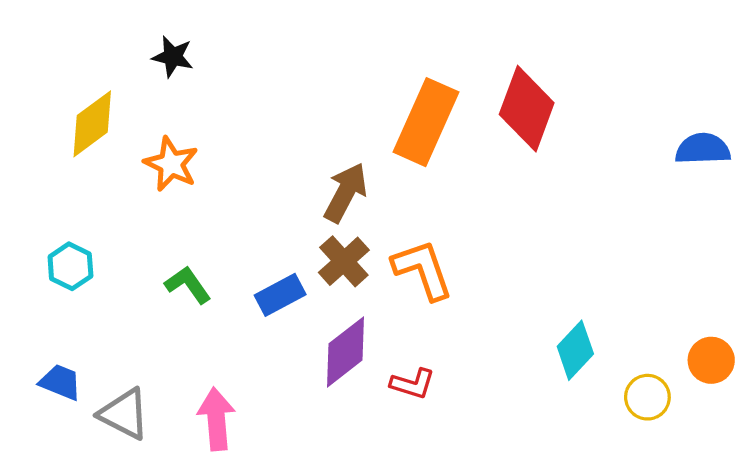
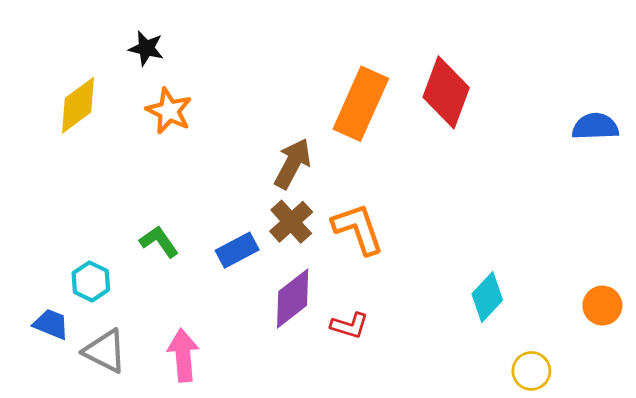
orange star: (171, 164) -> (169, 111), moved
cyan hexagon: (70, 266) -> (91, 281), moved
yellow circle: (647, 397) -> (531, 371), moved

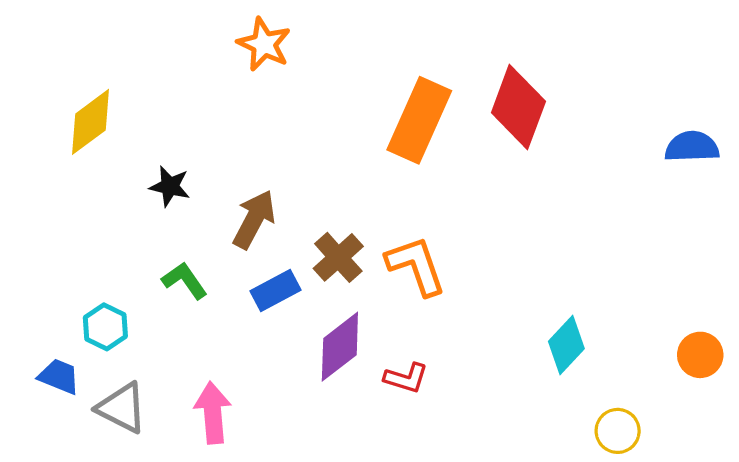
black star: (146, 48) -> (170, 186), moved
orange star: (169, 111) -> (264, 44), moved
brown arrow: (293, 163) -> (254, 219), moved

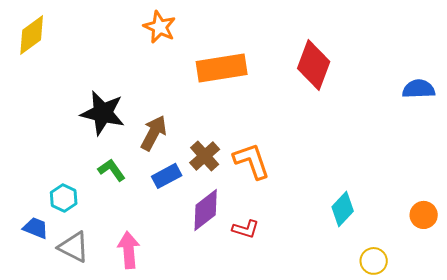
orange rectangle: (419, 120) -> (222, 68), moved, turned 57
yellow diamond: (90, 122) -> (32, 35), moved
black star: (170, 186) -> (103, 113), size x1.8

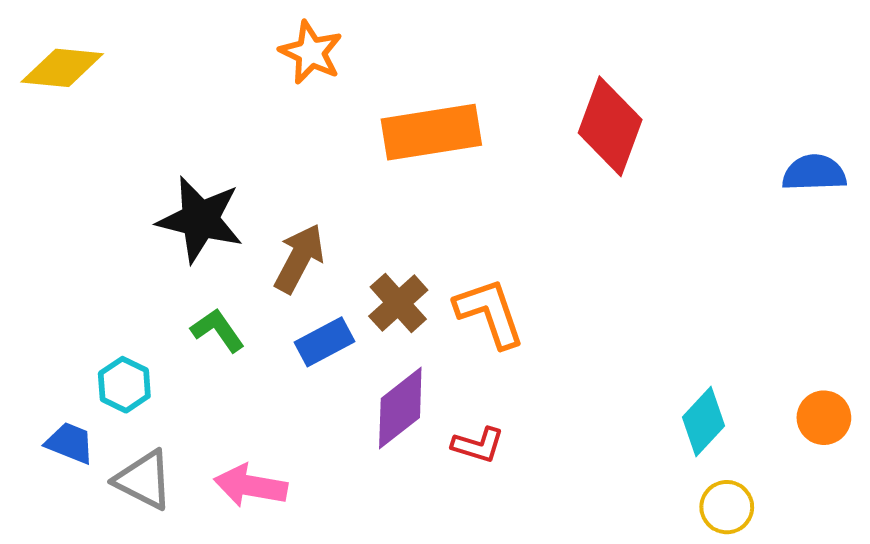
yellow diamond: (32, 35) -> (62, 68), turned 42
cyan diamond: (343, 209) -> (703, 422), moved
pink arrow: (129, 250) -> (251, 486), turned -75

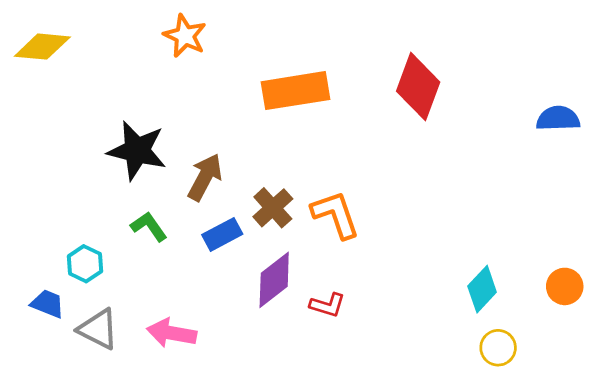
orange star: (311, 52) -> (185, 36), moved

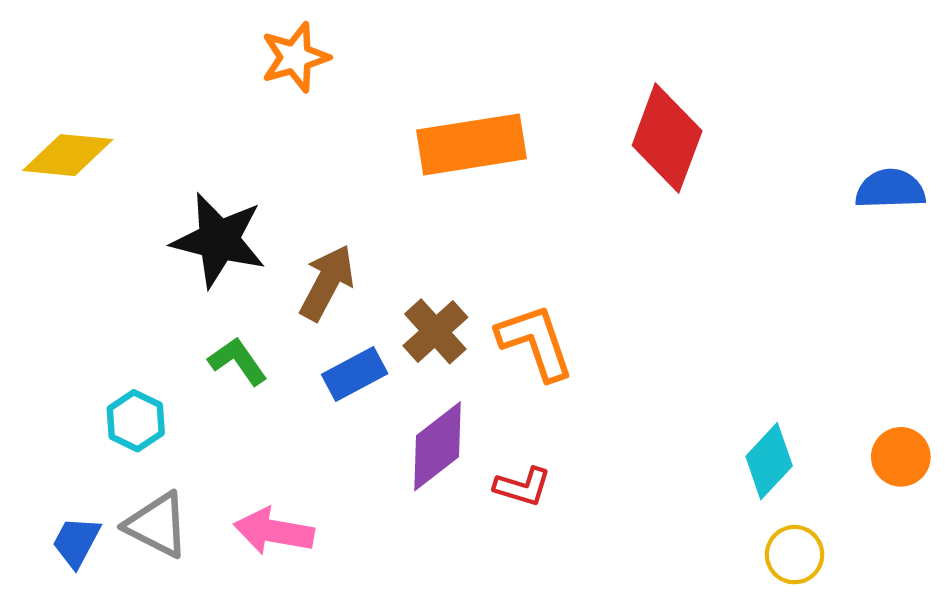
orange star: (185, 36) -> (295, 57), turned 30
yellow diamond: (42, 47) -> (68, 155), moved
blue trapezoid: (48, 304) -> (76, 542), moved, turned -84

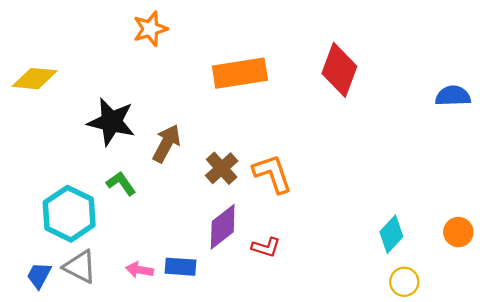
blue rectangle: (355, 374) -> (181, 267), moved, turned 32
cyan hexagon: (136, 421) -> (69, 214), size x1.8
pink arrow: (274, 531) -> (139, 270), size x0.7

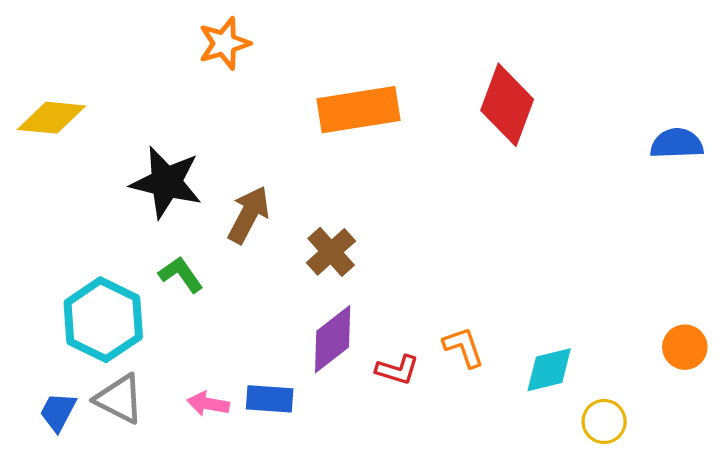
orange L-shape: (272, 174) -> (463, 347), moved, size x0.7
cyan diamond: (391, 234) -> (549, 370), moved, turned 33

